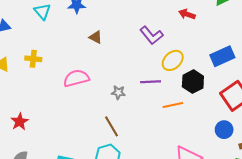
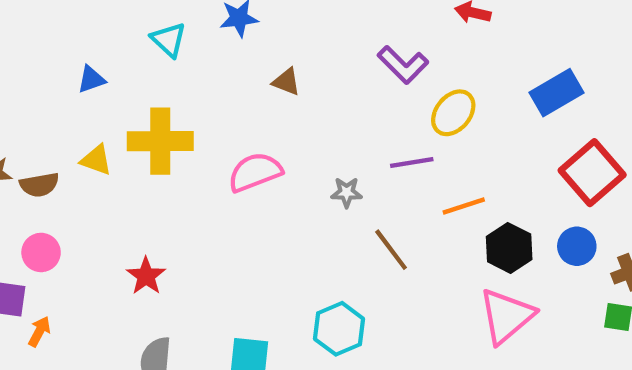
yellow cross: (33, 59) -> (160, 141), size x1.8
black hexagon: (193, 82) -> (509, 248), moved
brown line: (111, 126) -> (391, 250), moved

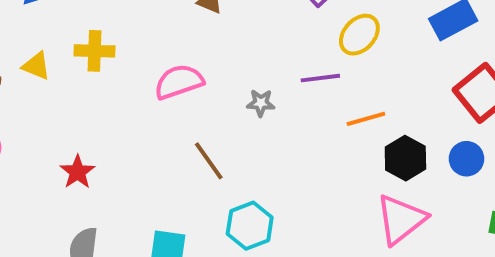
yellow cross: (160, 141) -> (95, 51), size x0.7
brown line: (391, 250) -> (209, 161), moved

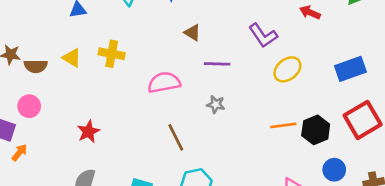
purple line: (320, 78) -> (217, 64), moved
black hexagon: (405, 158) -> (316, 130), moved
blue circle: (466, 159) -> (334, 170), moved

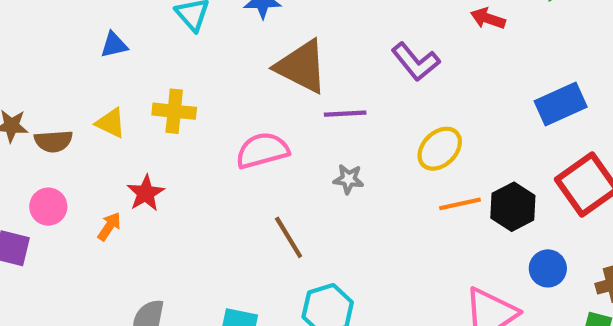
brown triangle: (192, 33) -> (302, 67), size x2.0
yellow ellipse: (287, 69) -> (440, 149), moved
red star: (88, 132) -> (146, 193), moved
orange arrow: (19, 153) -> (109, 226), moved

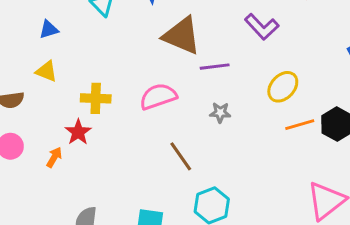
yellow cross: (174, 111) -> (96, 98), moved
yellow triangle: (111, 123) -> (47, 71), moved

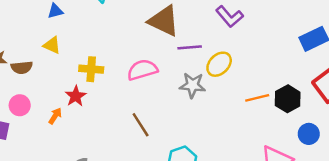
yellow ellipse: (283, 87) -> (219, 64), moved
gray star: (220, 113) -> (192, 85), size x1.5
brown line: (181, 156) -> (141, 125), moved

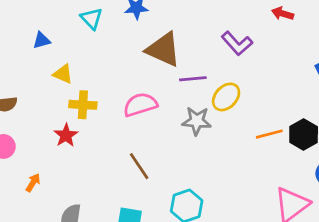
yellow triangle: (52, 45) -> (63, 74), moved
orange arrow: (55, 116) -> (33, 183), moved

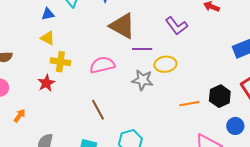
blue triangle: (42, 40) -> (48, 14), moved
yellow ellipse: (226, 97) -> (165, 64), turned 35
orange line: (269, 134) -> (189, 104), moved

